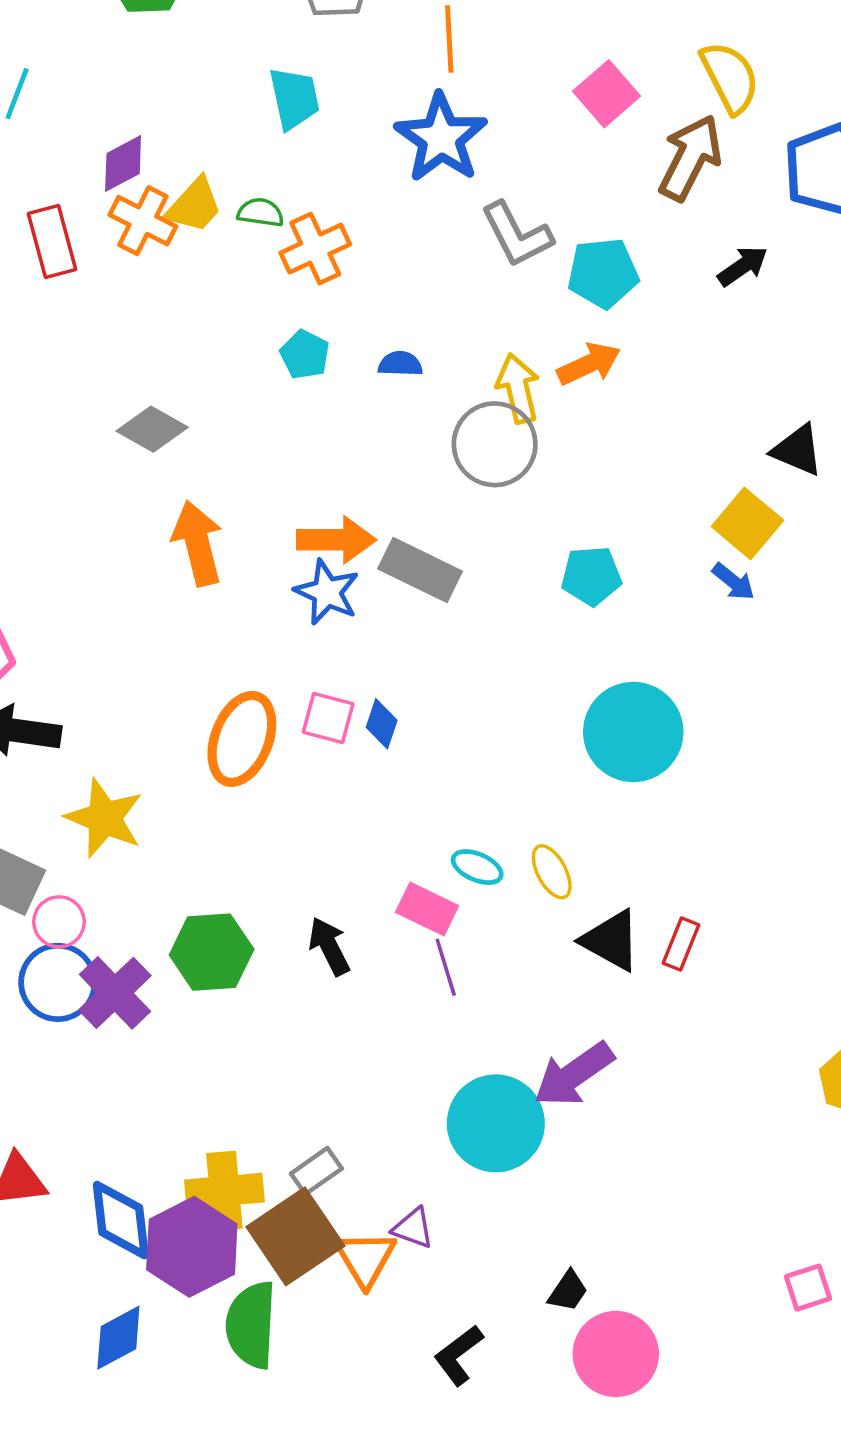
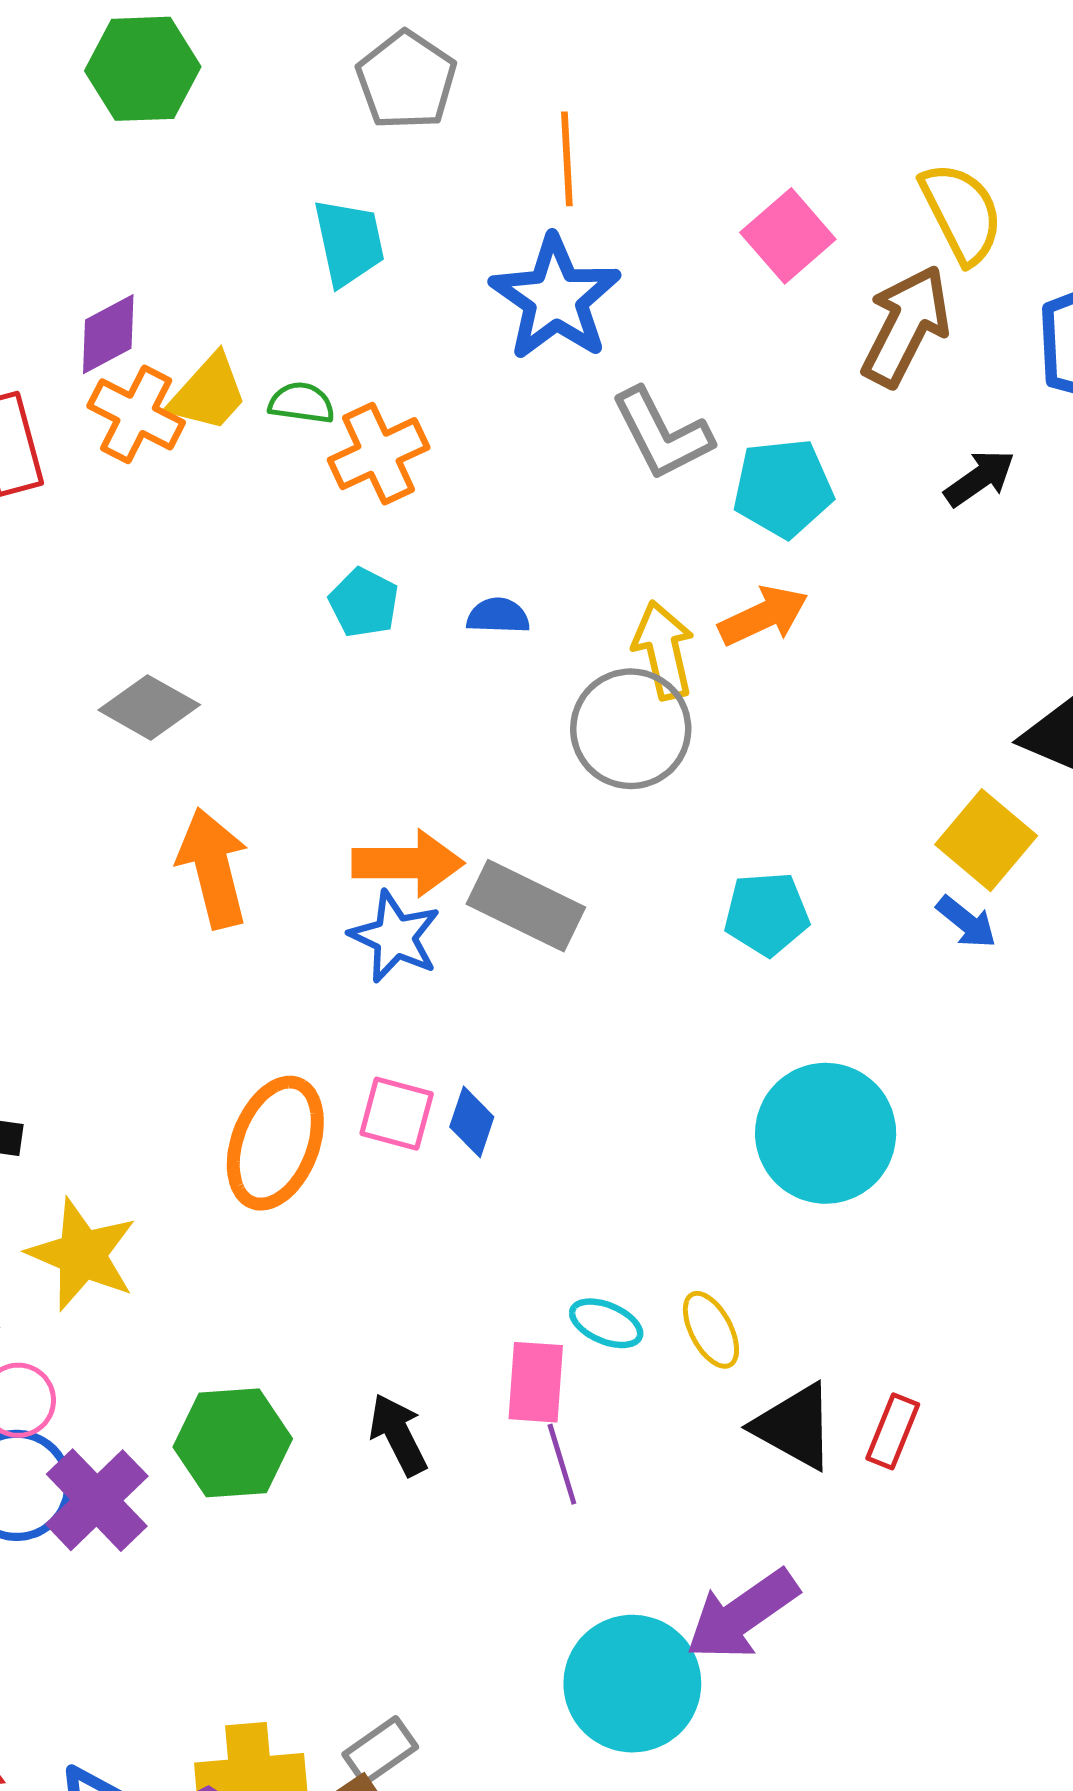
pink rectangle: (427, 909) -> (536, 1382), turned 68

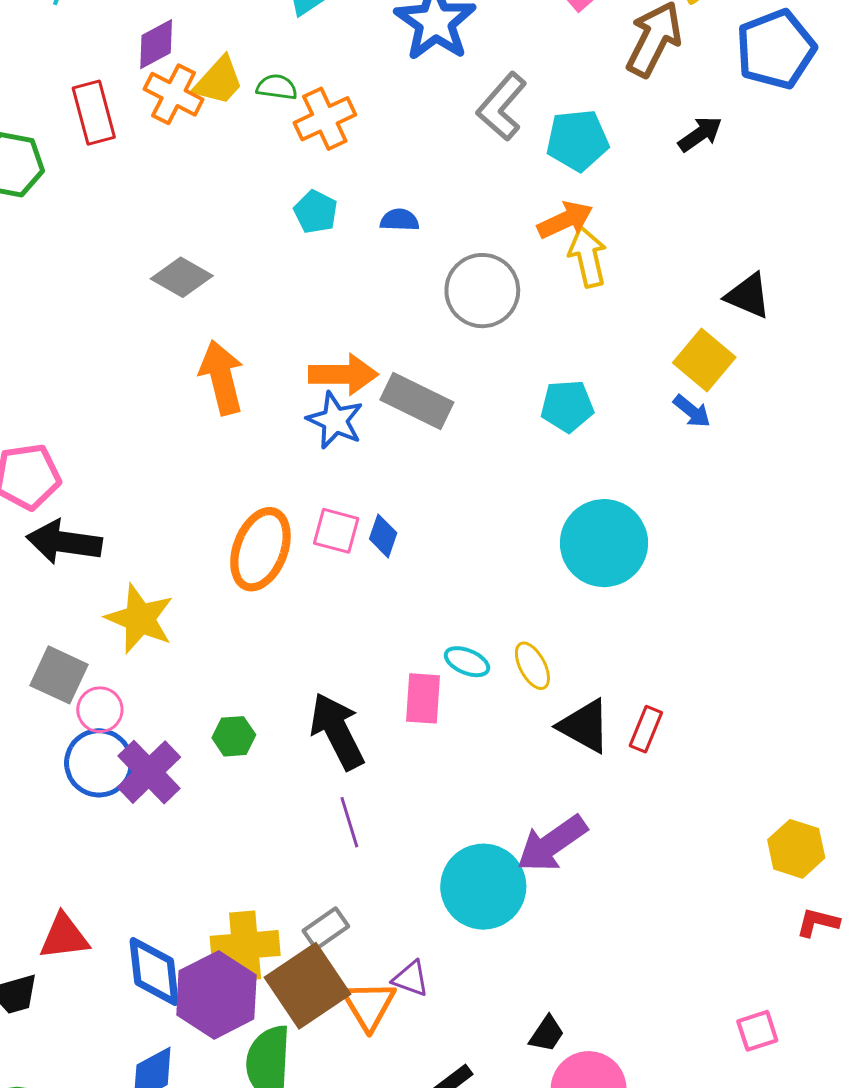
gray L-shape: (662, 434) -> (502, 107), turned 68
yellow arrow: (663, 650) -> (588, 257), moved
black arrow: (398, 1435) -> (337, 731), size x1.5
green hexagon: (233, 1443) -> (234, 736), size x0.6
purple line: (562, 1464) -> (349, 822), moved

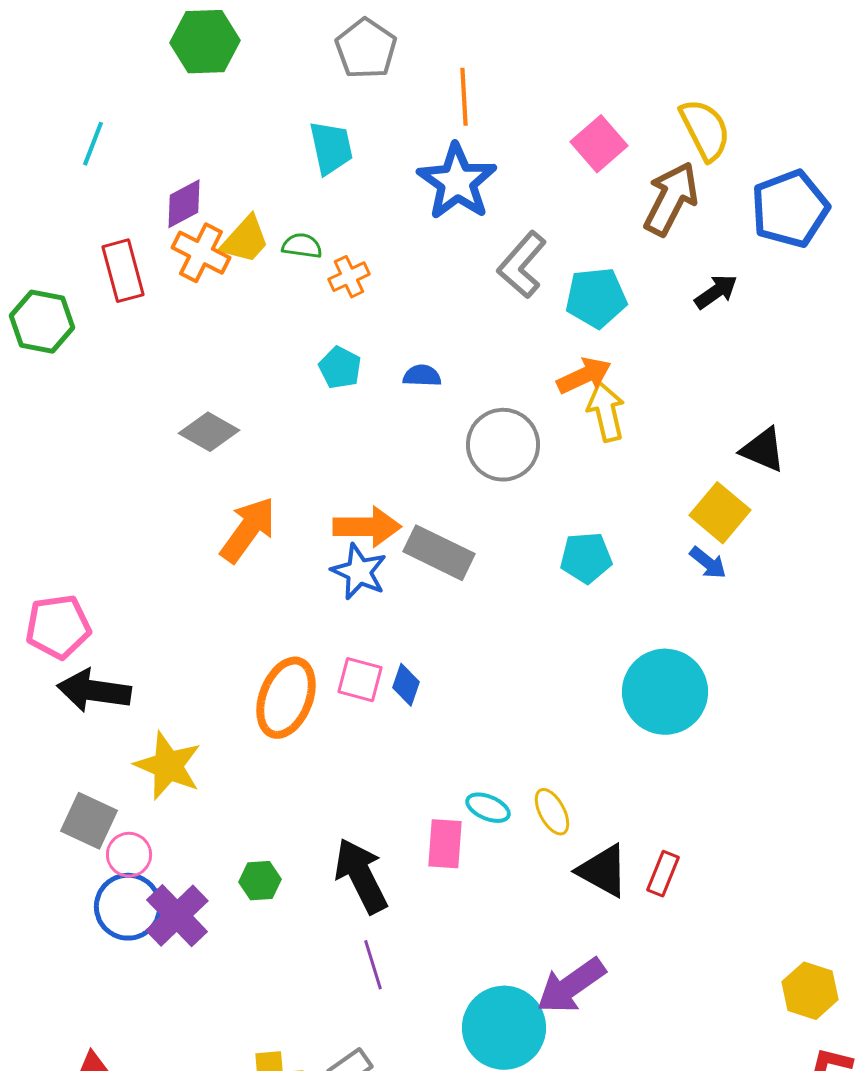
orange cross: (325, 119) -> (349, 277), size x0.7
orange arrow: (222, 377) -> (248, 530), turned 50
cyan circle: (604, 543) -> (665, 692), moved

